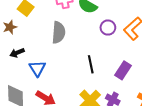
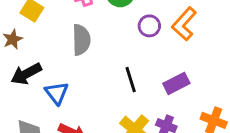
black arrow: (17, 53) -> (26, 74), size x1.5
purple rectangle: (123, 70) -> (176, 83), turned 36

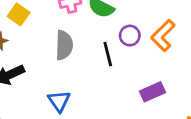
black line: (131, 80) -> (108, 54), moved
blue triangle: (57, 93) -> (59, 101), moved

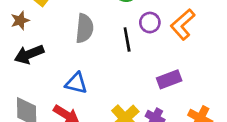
blue triangle: (59, 101) -> (76, 83), turned -45

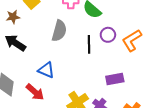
black arrow: (29, 54) -> (15, 43), turned 45

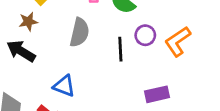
brown star: (13, 17) -> (28, 22), moved

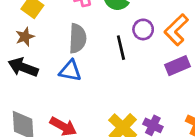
blue triangle: (64, 86) -> (70, 71), moved
purple rectangle: (157, 94) -> (178, 66), moved

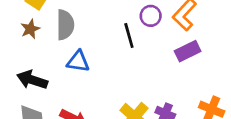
gray semicircle: (78, 38) -> (65, 25), moved
black arrow: (23, 67) -> (32, 80), moved

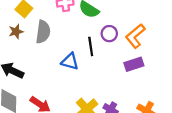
blue triangle: (78, 62) -> (70, 61), moved

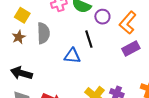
purple circle: (109, 34) -> (102, 17), moved

